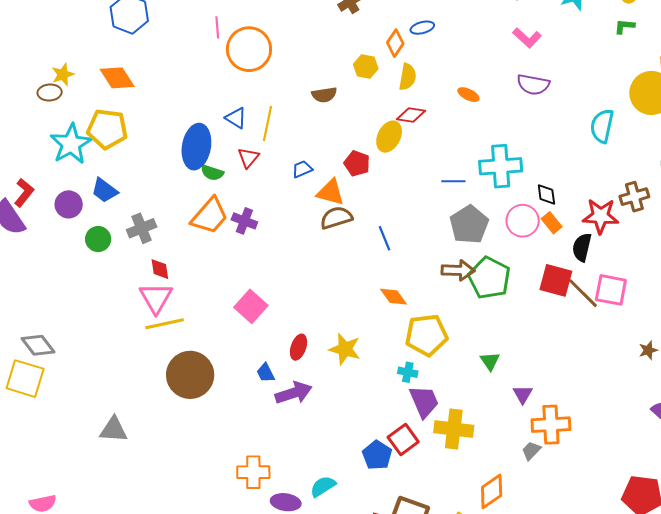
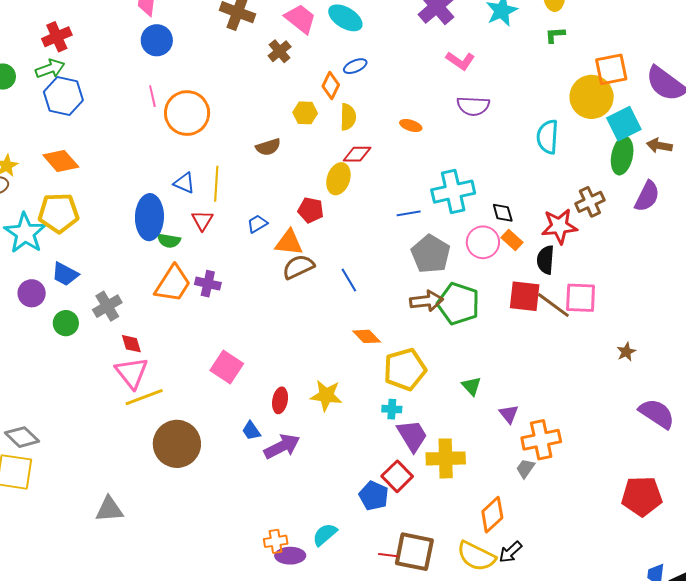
orange cross: (253, 472) -> (276, 541), moved, size x0.7

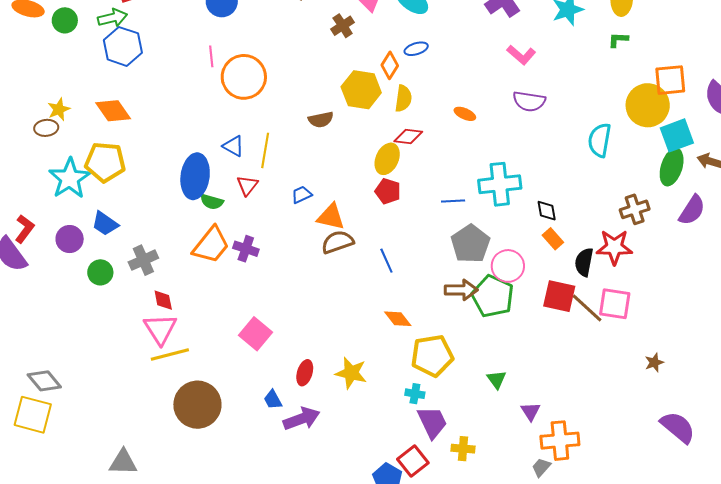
yellow hexagon: (305, 113) -> (361, 90), size x1.6
red pentagon: (311, 210) -> (388, 191), moved
red star: (559, 226) -> (614, 247), moved
pink circle: (483, 242) -> (508, 266), moved
yellow cross: (446, 458) -> (463, 449), size x0.6

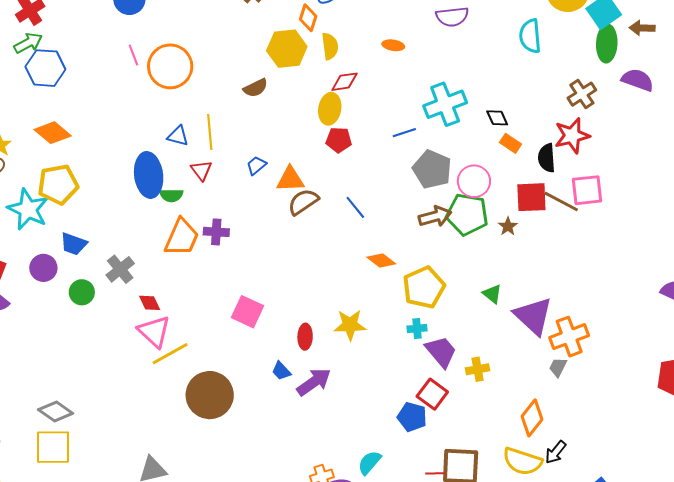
purple semicircle: (692, 210) -> (638, 80), turned -88
brown star: (654, 362) -> (508, 226), moved
purple triangle: (531, 411) -> (533, 316), size x2.0

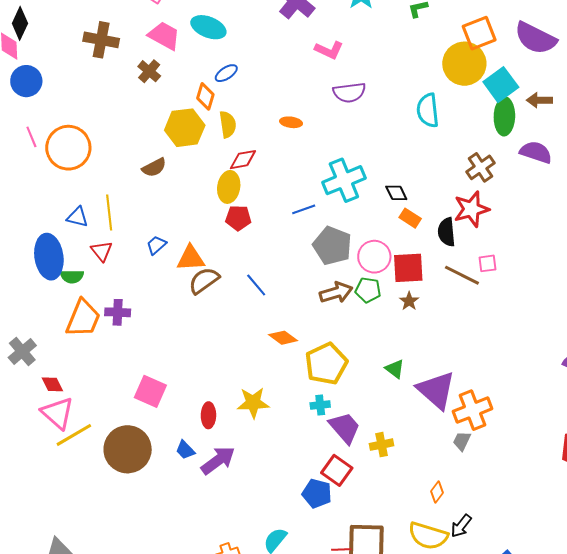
pink square: (587, 190) -> (487, 263), size x0.6
red square: (531, 197) -> (408, 268), moved
green pentagon: (467, 214) -> (368, 290), size x0.6
brown circle: (210, 395) -> (128, 449), moved
orange diamond: (532, 418) -> (437, 492), size x0.6

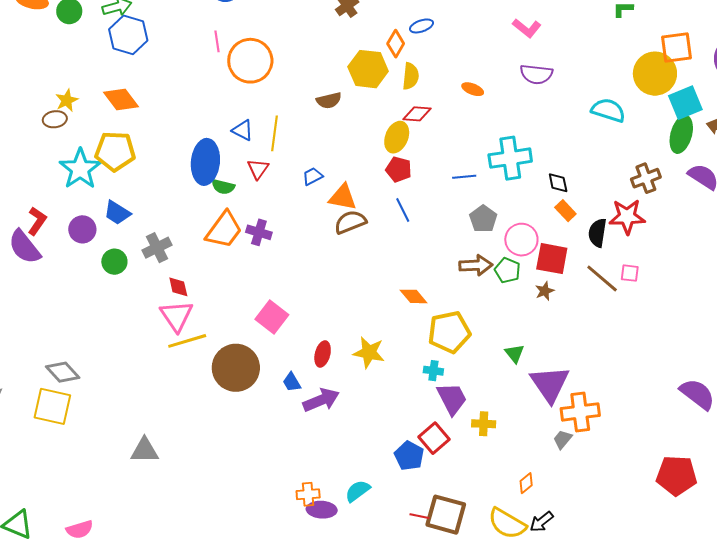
cyan semicircle: (428, 110) -> (608, 110), turned 100
gray pentagon: (332, 246) -> (483, 219), size x0.7
blue line: (256, 285) -> (403, 210), moved

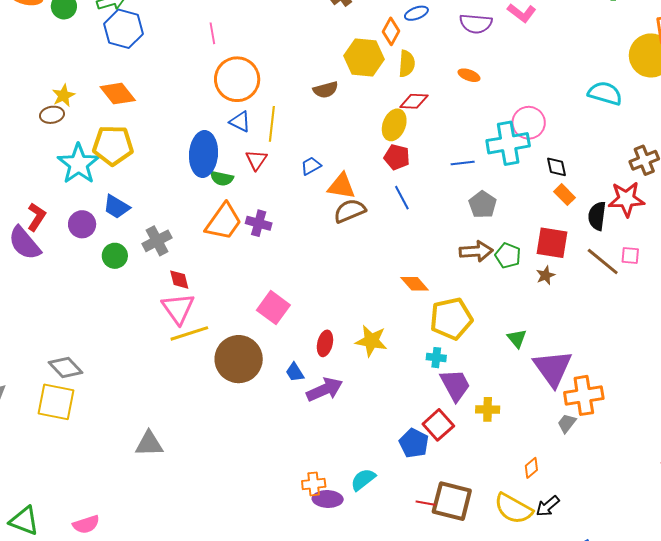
orange circle: (250, 61) -> (237, 79), moved
purple semicircle: (536, 74) -> (476, 24), moved
pink circle: (521, 240) -> (529, 123), moved

